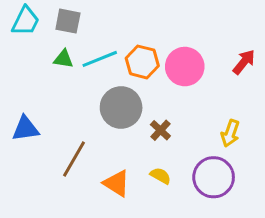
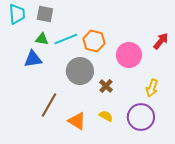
cyan trapezoid: (25, 21) -> (17, 14), turned -30
pink circle: (185, 67) -> (129, 55), moved
blue triangle: (25, 129) -> (33, 59), moved

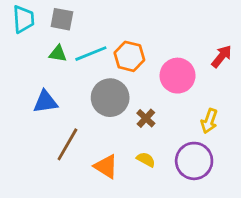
blue triangle: (33, 59) -> (45, 102), moved

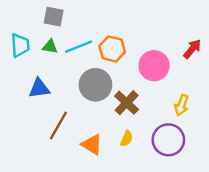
cyan trapezoid: (23, 19) -> (20, 45), moved
brown cross: (146, 118) -> (127, 103), size x1.5
yellow semicircle: (146, 160) -> (127, 139), turned 84

